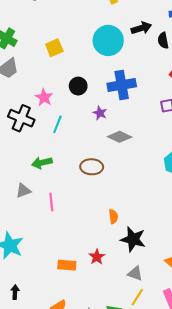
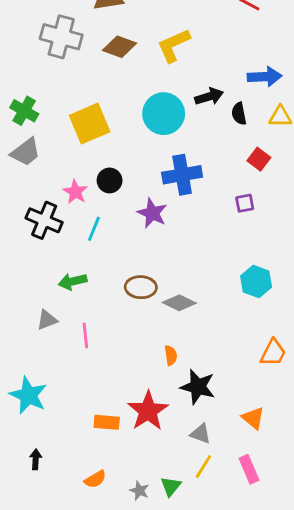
yellow square: (54, 48) -> (90, 124), size x1.6
black circle: (78, 86) -> (110, 180), moved
purple star: (100, 113) -> (152, 213), size x1.5
gray diamond: (120, 137) -> (179, 303), moved
red star: (97, 257) -> (148, 411), size x1.8

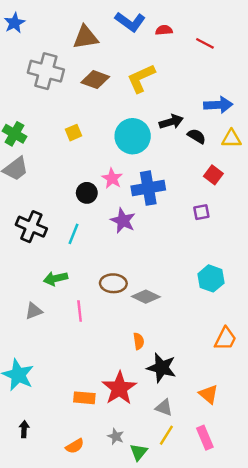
black semicircle: (239, 114) -> (196, 136), turned 132
yellow square: (90, 124) -> (74, 133), moved, size x0.5
pink star: (75, 192) -> (112, 178), moved
pink line: (85, 336) -> (80, 311), moved
gray star: (139, 491) -> (116, 436), moved

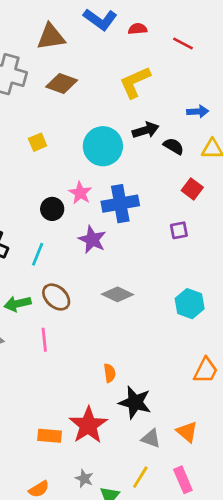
yellow L-shape: (141, 78) -> (135, 82), moved
blue arrow: (218, 105) -> (198, 112), size x0.7
brown ellipse: (113, 283) -> (56, 297), moved, turned 40
gray diamond: (146, 297) -> (118, 294), moved
gray triangle: (164, 407) -> (151, 438), moved

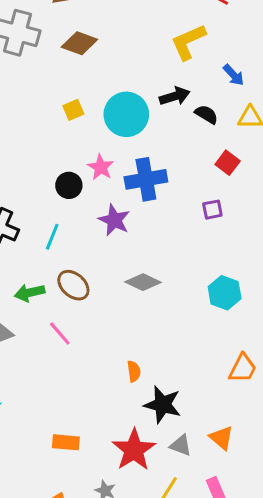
yellow L-shape: (135, 82) -> (188, 42), moved
blue arrow: (198, 112) -> (234, 75), turned 50
yellow square: (38, 142) -> (73, 110), moved
pink line: (44, 340) -> (60, 334), turned -35
red star: (88, 425) -> (134, 450), moved

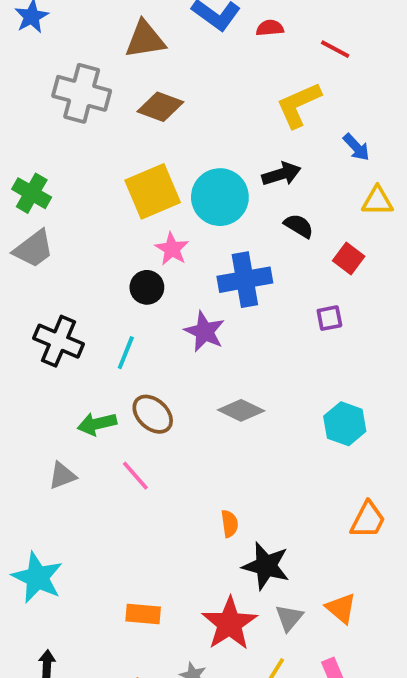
yellow square: (73, 110) -> (153, 191), size x2.0
black semicircle: (206, 114) -> (299, 226), moved
pink star: (101, 167) -> (172, 249), moved
gray triangle: (181, 445) -> (289, 618), turned 50

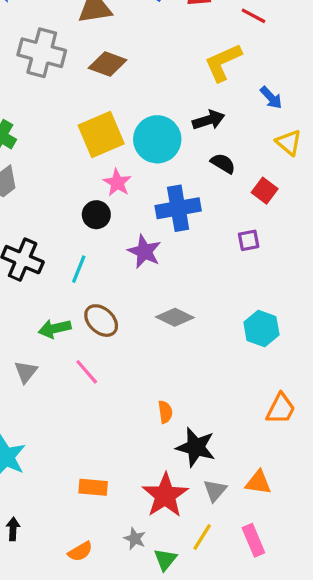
yellow triangle: (377, 201) -> (289, 143), turned 40
gray triangle: (62, 476) -> (26, 372), turned -30
orange triangle: (341, 608) -> (258, 482), turned -32

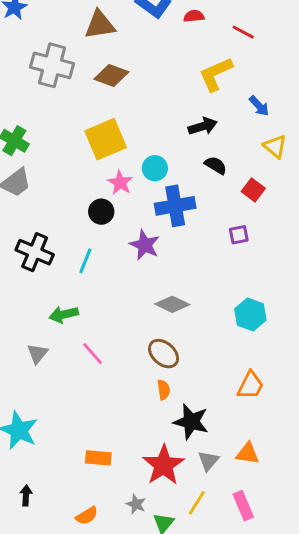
cyan circle: (157, 139) -> (155, 168), moved, size x0.6
brown ellipse: (101, 321) -> (164, 354), moved
orange trapezoid: (281, 409) -> (250, 385), moved

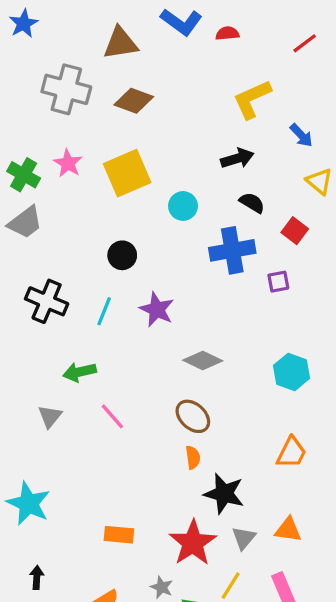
red line: (243, 32) -> (305, 43), moved, turned -65
pink star: (120, 183) -> (68, 163), moved
blue cross: (175, 206) -> (232, 250), moved
purple star: (145, 245) -> (157, 310), moved

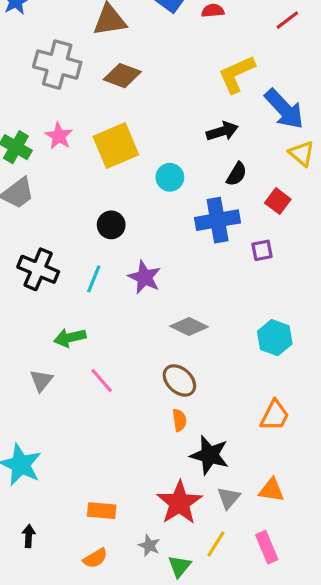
blue arrow: (301, 135) -> (284, 109), size x1.8
black semicircle: (252, 203) -> (237, 174), turned 90
orange rectangle: (119, 535) -> (102, 511), moved

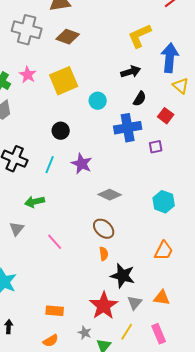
blue arrow: (284, 109) -> (170, 58), turned -132
pink line: (102, 380) -> (55, 242), moved

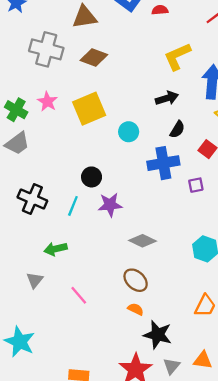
black circle: (61, 131) -> (92, 177), moved
purple star: (82, 164) -> (110, 205), turned -30
orange semicircle: (104, 254) -> (136, 309), turned -56

